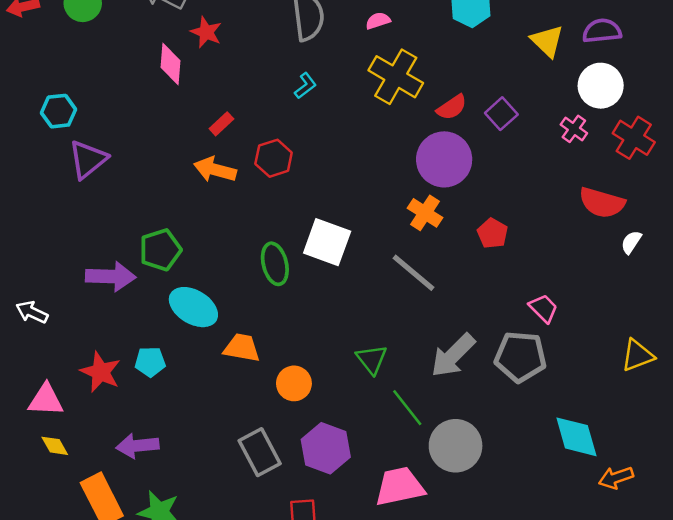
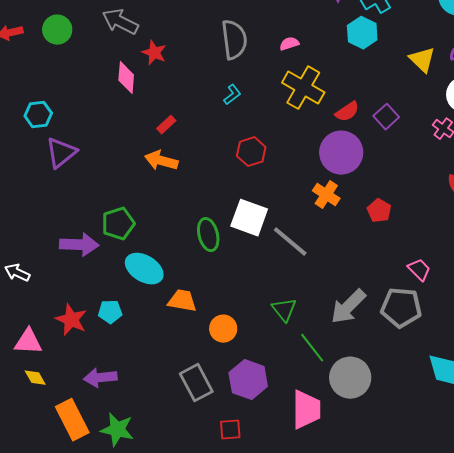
red hexagon: (274, 158) -> (251, 152), moved
gray line: (414, 273) -> (290, 242), moved
pink trapezoid: (400, 486) -> (306, 410), turned 102

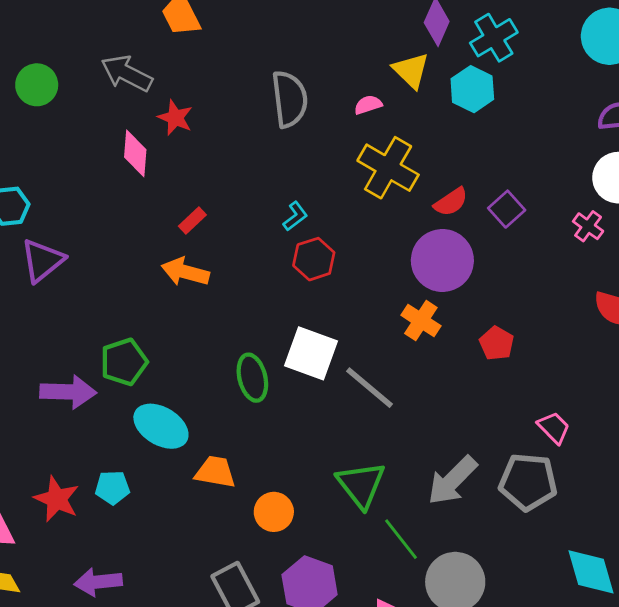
yellow triangle: (422, 60) -> (411, 71), moved
cyan L-shape: (232, 95) -> (295, 216), moved
green triangle: (284, 310) -> (361, 485), size x1.4

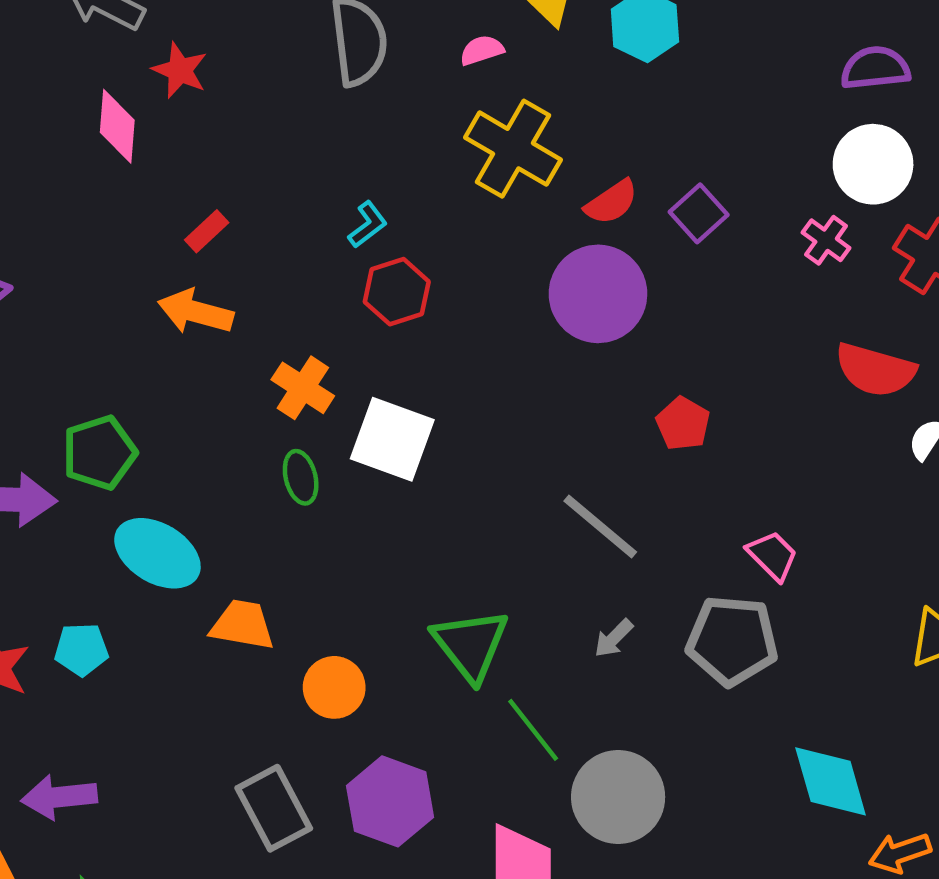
orange cross: (421, 320) -> (303, 388), moved
green ellipse: (252, 378) -> (301, 477), size x0.7
gray line: (370, 388) -> (600, 526), moved
gray arrow: (452, 480) -> (614, 638), size x0.5

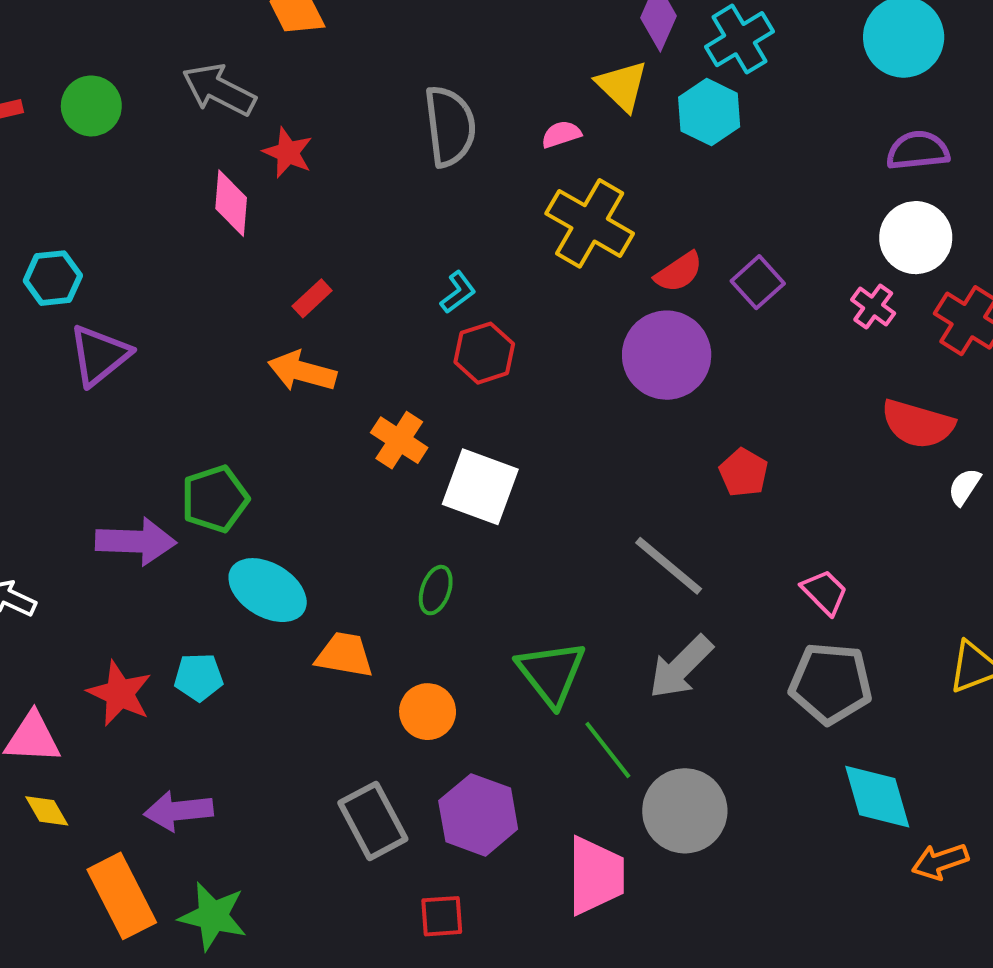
green ellipse: (301, 477) -> (436, 590), moved, turned 33
gray arrow: (614, 638) -> (681, 667), size x1.8
gray pentagon: (732, 640) -> (831, 683), moved

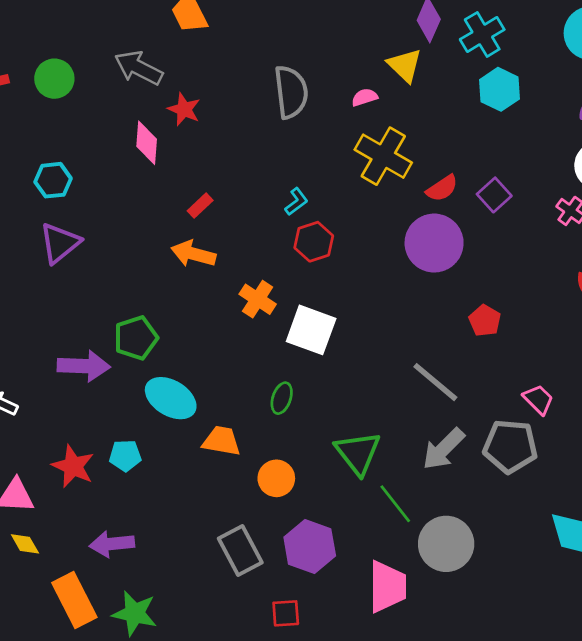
cyan hexagon: (709, 112) -> (500, 89), moved
cyan hexagon: (53, 278) -> (53, 180), moved
gray pentagon: (831, 683) -> (510, 446), moved

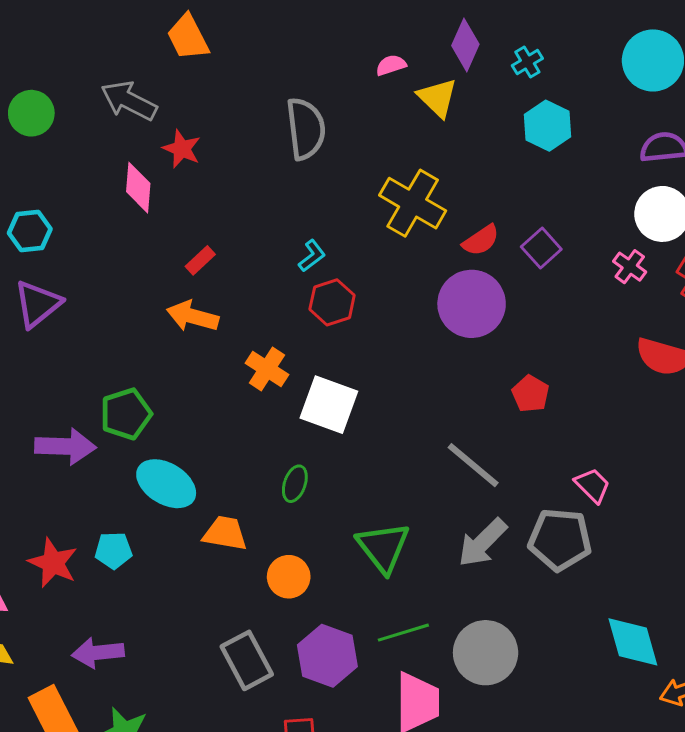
cyan cross: (482, 34) -> (527, 62), size x0.6
pink semicircle: (365, 97) -> (391, 65), moved
green line: (395, 504) -> (403, 633), moved, turned -69

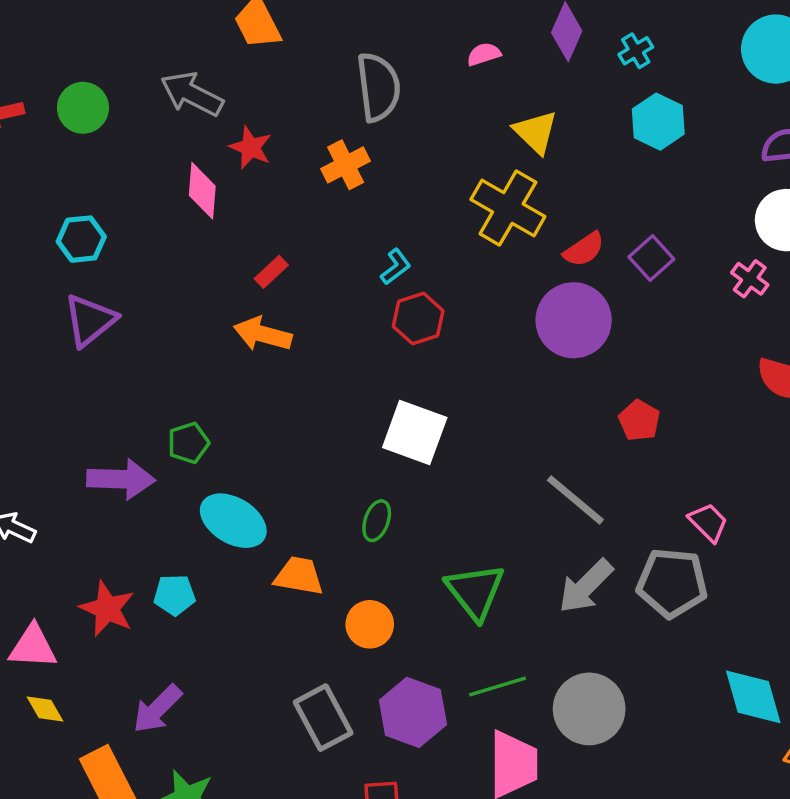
yellow triangle: (437, 98) -> (536, 132), moved
gray semicircle: (306, 129) -> (378, 87), moved
orange cross: (267, 369) -> (346, 165), moved, turned 30
green pentagon: (126, 414) -> (188, 443), size x0.7
purple arrow: (98, 653) -> (157, 709), turned -39

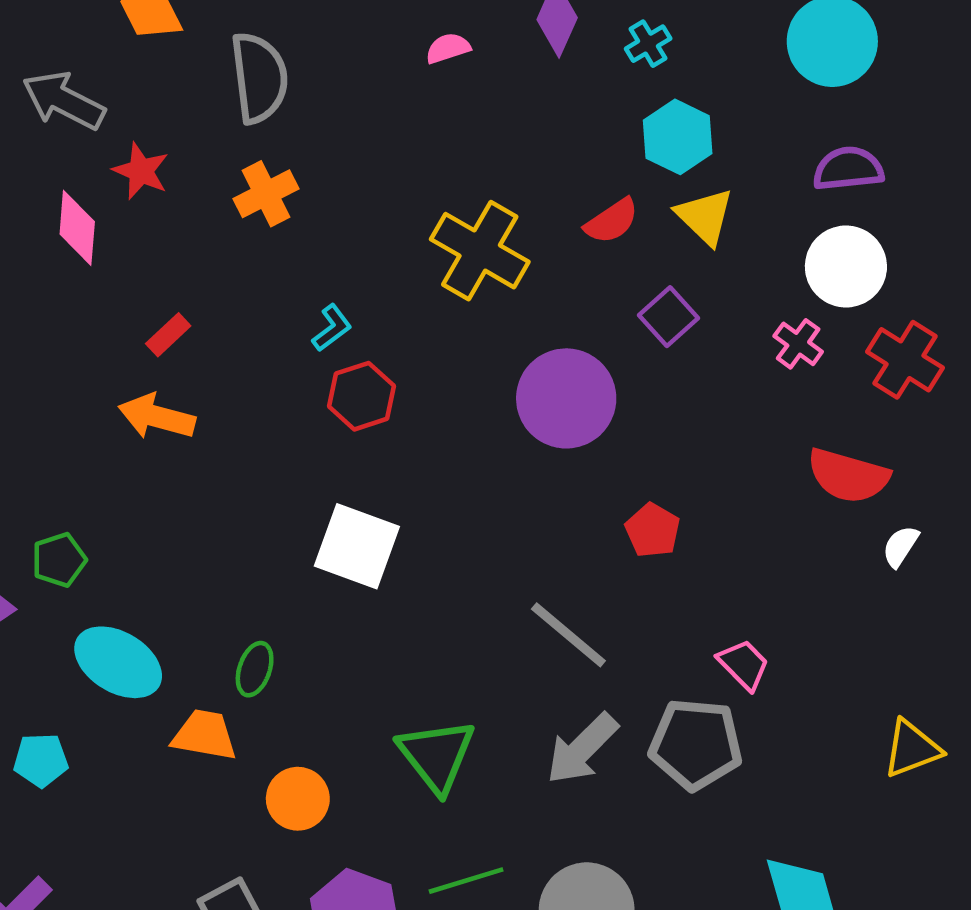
gray semicircle: (378, 87) -> (259, 78), moved
yellow triangle: (536, 132) -> (705, 216), moved
red semicircle: (584, 249) -> (612, 221), moved
green ellipse: (377, 521) -> (255, 669), moved

